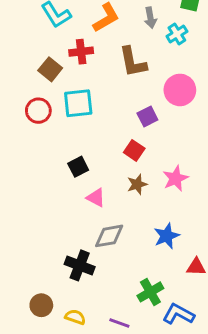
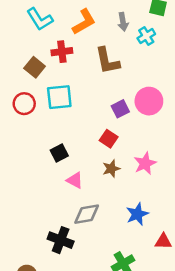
pink circle: (180, 90) -> (149, 101), moved

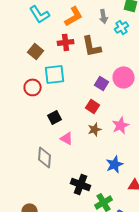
red cross: (62, 52) -> (66, 42), moved
red circle: (24, 104) -> (33, 87), moved
purple square: (120, 109) -> (102, 83), turned -32
gray diamond: (87, 214) -> (45, 157), moved, turned -75
black cross: (61, 240) -> (81, 184), moved

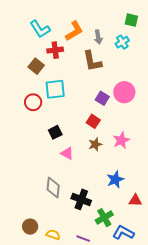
gray arrow: (104, 16) -> (98, 37), moved
red cross: (66, 42) -> (55, 50), moved
gray diamond: (45, 157) -> (53, 187), moved

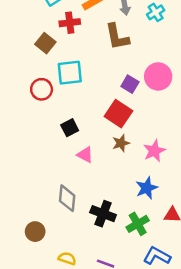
red square: (93, 121) -> (118, 114), size x1.5
pink star: (121, 140) -> (154, 151), moved
green cross: (104, 218) -> (138, 224), moved
brown circle: (30, 227) -> (35, 232), moved

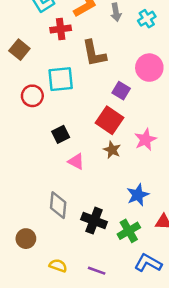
brown L-shape: (117, 37) -> (94, 53), moved
brown square: (45, 43) -> (19, 50), moved
pink circle: (158, 76) -> (149, 68), moved
brown star: (121, 143) -> (112, 150), turned -30
pink star: (154, 151) -> (145, 140), moved

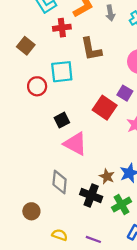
purple square: (121, 91) -> (125, 93), moved
brown star: (112, 150) -> (107, 176), moved
pink triangle: (76, 161) -> (75, 144), size x1.6

